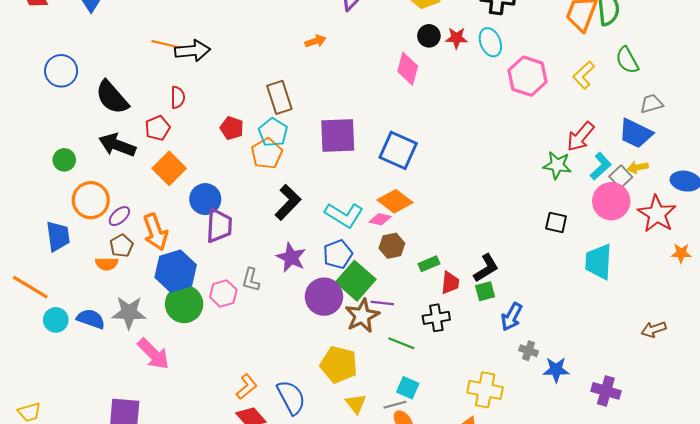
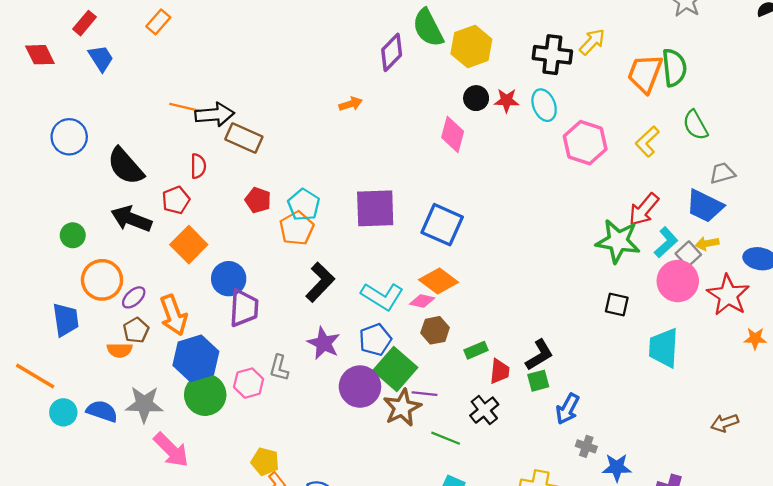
brown rectangle: (279, 97) -> (244, 138), moved, turned -48
green star: (557, 165) -> (618, 241), size x1.4
black cross: (436, 318) -> (484, 410), turned -30
yellow pentagon: (339, 364) -> (265, 462), moved, size x0.7

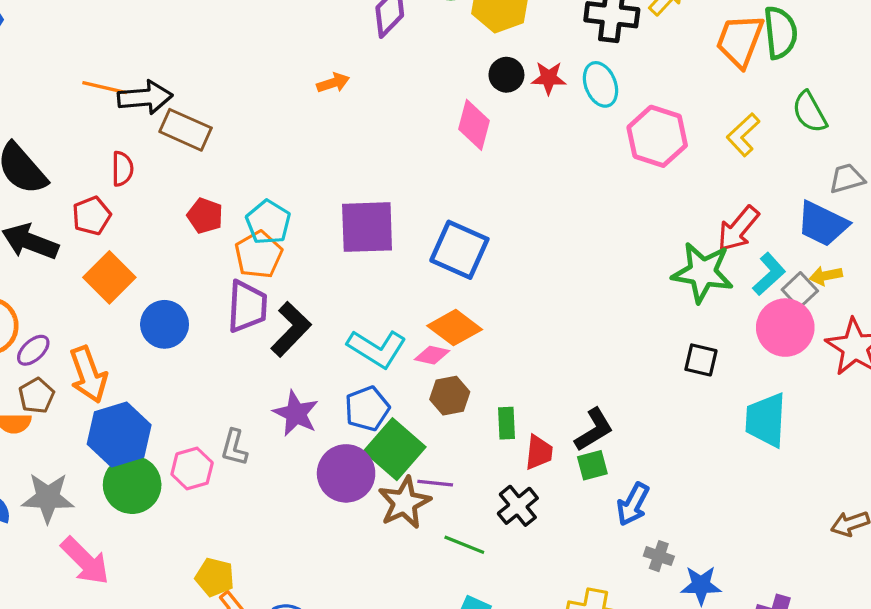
purple trapezoid: (244, 308) -> (247, 306), moved
green rectangle: (476, 350) -> (506, 423), turned -70

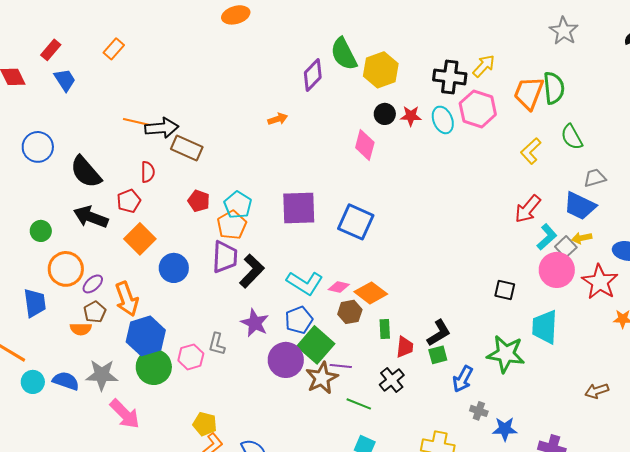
pink hexagon: (657, 136) -> (478, 109), moved
green star: (703, 272) -> (506, 354), moved
orange diamond: (455, 328) -> (371, 293), moved

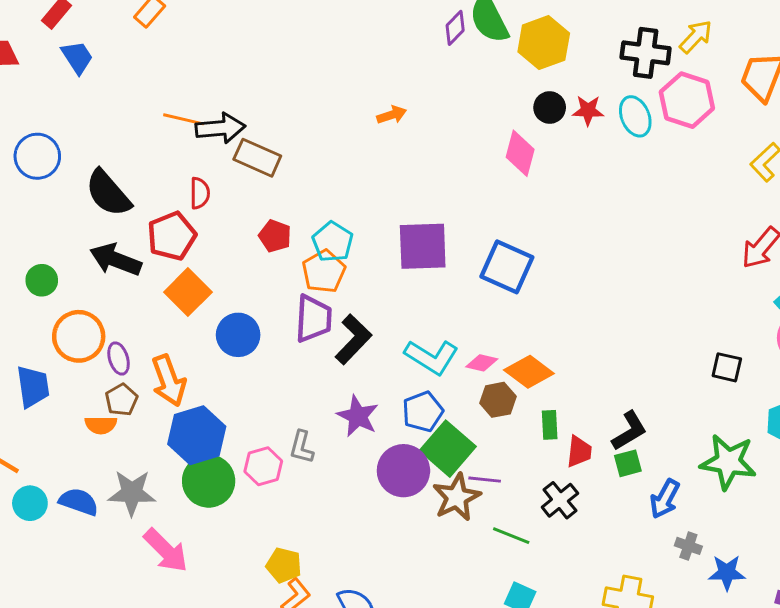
purple diamond: (313, 75) -> (455, 28), moved, size x0.7
red pentagon: (129, 201) -> (172, 236), size x1.4
purple ellipse: (93, 284) -> (119, 358), turned -65

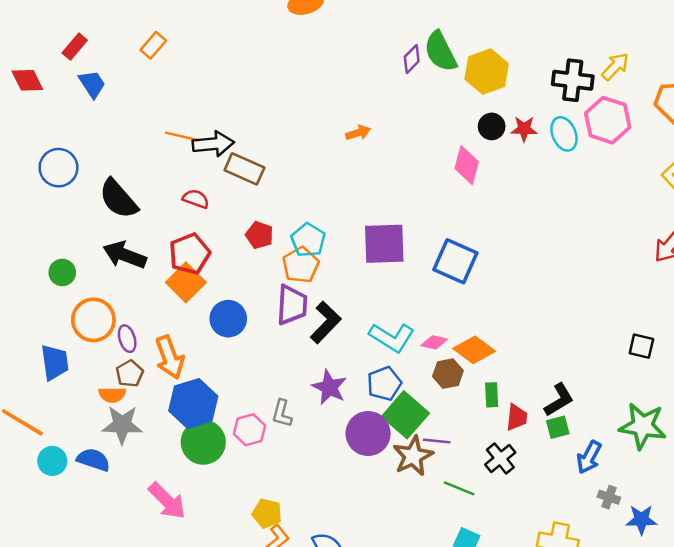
red semicircle: (200, 193) -> (196, 199), turned -70
red pentagon: (172, 236) -> (190, 254), moved
gray star: (132, 493) -> (122, 425), moved

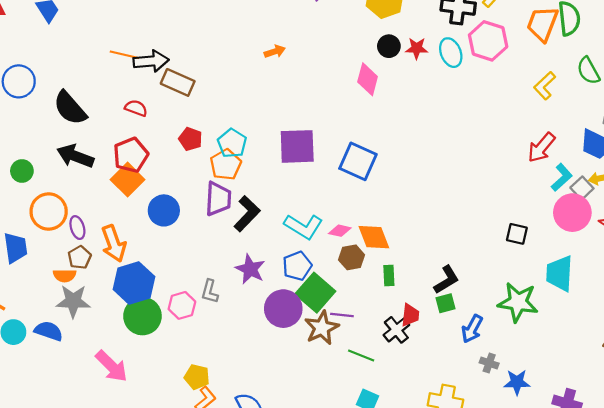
orange diamond: (474, 350) -> (374, 237), turned 32
red trapezoid: (517, 417) -> (410, 315), moved

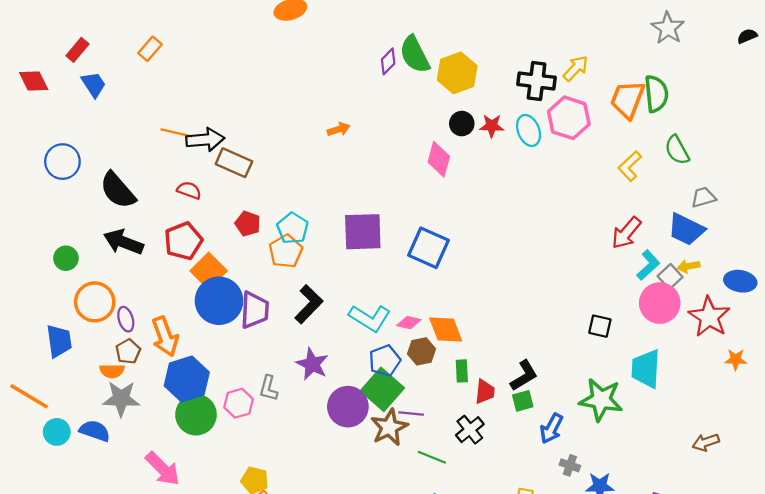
orange square: (128, 180) -> (209, 271), moved
purple trapezoid: (218, 199) -> (255, 310), moved
blue circle: (164, 210) -> (219, 301), size x1.4
blue pentagon: (297, 266) -> (385, 361), moved
red trapezoid: (410, 315) -> (485, 392), moved

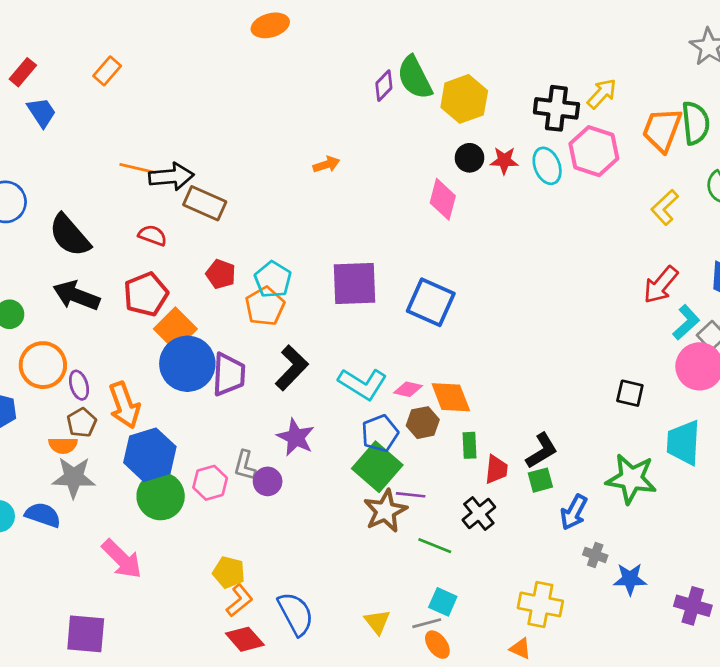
purple circle: (348, 407) -> (268, 481), moved, size x0.6

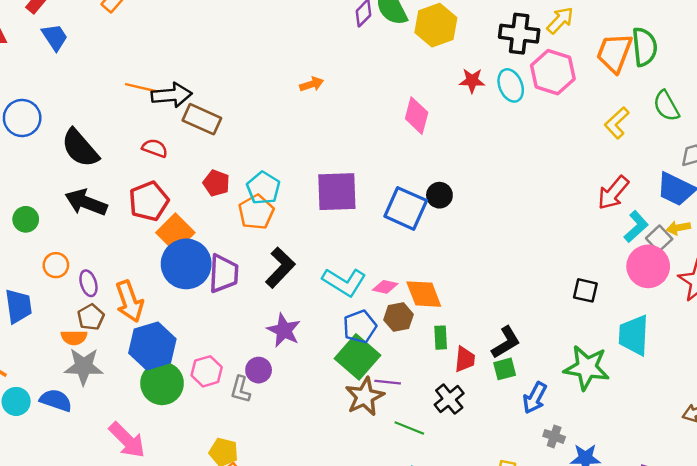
black circle: (469, 158) -> (439, 195), moved
orange circle: (43, 365) -> (56, 265), size x0.6
gray L-shape: (245, 465) -> (240, 389), moved

